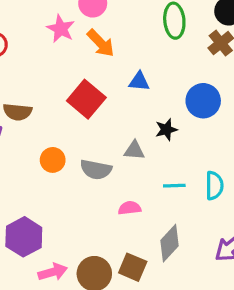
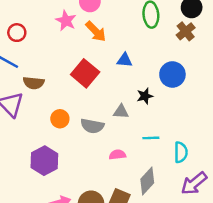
cyan semicircle: (214, 186) -> (181, 152), moved
purple hexagon: (24, 237) -> (44, 161), moved

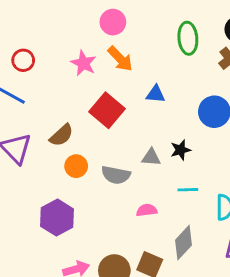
pink star: (66, 21) -> (83, 63), moved
brown semicircle: (34, 83) -> (61, 135), moved, turned -48
black star: (145, 96) -> (181, 150), moved

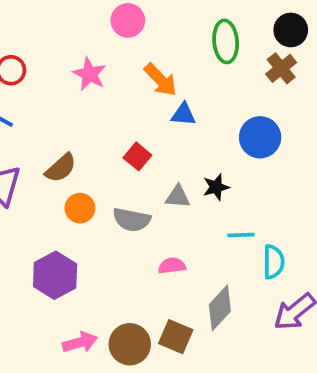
orange arrow: (120, 59) -> (160, 80), moved
red square: (107, 110) -> (137, 156), moved, size x0.6
cyan line: (188, 190) -> (241, 235), moved

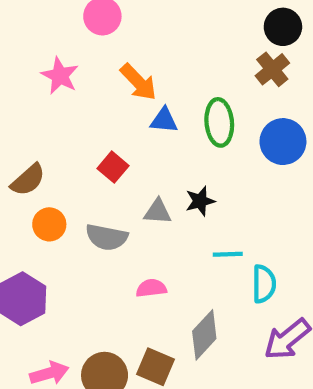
green ellipse: (226, 41) -> (219, 122), moved
blue circle: (260, 137) -> (283, 142), moved

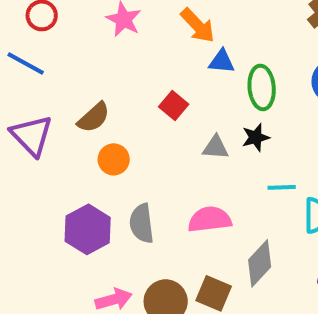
green ellipse: (219, 122) -> (262, 87), moved
gray semicircle: (107, 237) -> (142, 223), moved, turned 72
pink semicircle: (151, 288) -> (210, 219), size x1.5

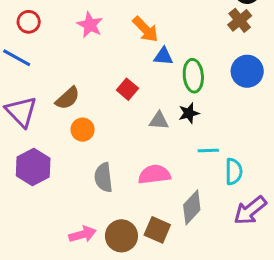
purple hexagon: (88, 229) -> (33, 167), moved

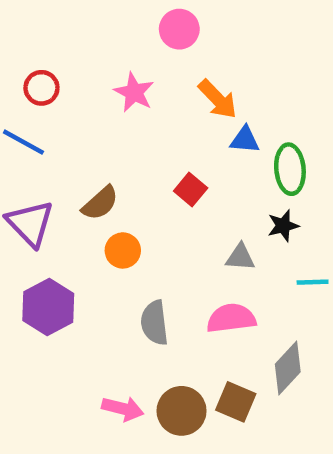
gray triangle: (159, 121) -> (240, 257), moved
pink arrow: (83, 234) -> (123, 409), turned 30

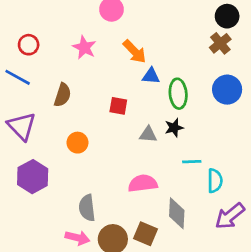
red square: (191, 190) -> (118, 106), turned -30
brown semicircle: (100, 203) -> (63, 95), moved, turned -30
gray triangle: (240, 257) -> (148, 134), moved
gray semicircle: (154, 323) -> (87, 208), moved
gray diamond: (288, 368) -> (177, 213), turned -40

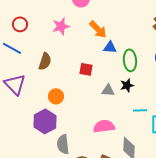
pink star: (84, 47) -> (61, 26), turned 30
purple hexagon: (33, 177) -> (45, 121), moved

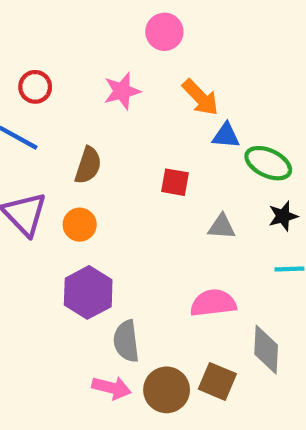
green ellipse: (130, 60) -> (268, 163), turned -60
black star: (127, 85) -> (283, 216), moved
orange circle: (56, 96) -> (80, 225), moved

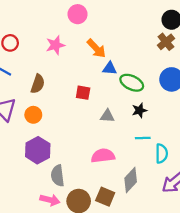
gray diamond: (266, 350) -> (131, 180), turned 40

